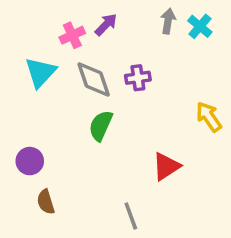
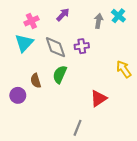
gray arrow: (168, 21) -> (99, 21), moved
pink cross: (72, 35) -> (31, 21), moved
brown semicircle: (46, 202) -> (36, 81), moved
gray line: (131, 216) -> (78, 128), turned 42

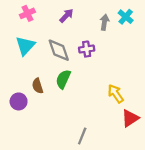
pink cross: (31, 21) -> (27, 13), moved
yellow arrow: (124, 69) -> (116, 94), moved
red triangle: (99, 99) -> (130, 118), moved

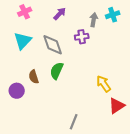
cyan cross: (126, 17) -> (113, 15), turned 32
purple cross: (87, 49) -> (82, 37), moved

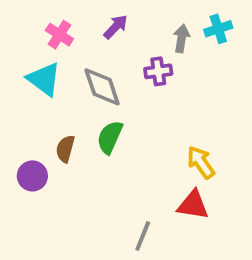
pink cross: (25, 12) -> (59, 35), moved, turned -32
cyan triangle: (23, 41) -> (44, 79), turned -36
brown semicircle: (34, 77) -> (65, 149), turned 32
red triangle: (117, 106) -> (193, 205), moved, turned 42

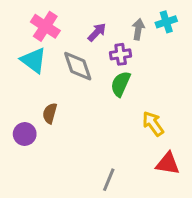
purple arrow: (116, 27) -> (97, 32), moved
pink cross: (59, 35) -> (45, 26), size x1.4
green semicircle: (110, 137) -> (121, 84), moved
red triangle: (193, 205) -> (168, 164), moved

